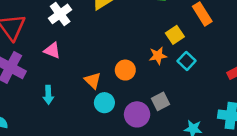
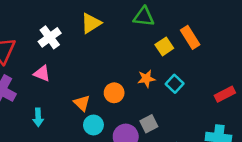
yellow square: (175, 35) -> (164, 46), moved

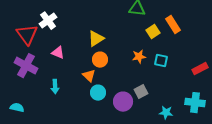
yellow triangle: (91, 23) -> (96, 39), moved
white cross: (50, 37) -> (48, 21), moved
cyan square: (175, 84) -> (161, 61), turned -32
orange circle: (114, 93) -> (100, 60), moved

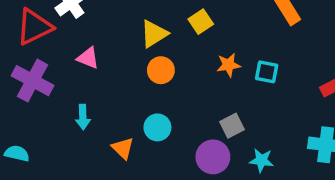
yellow square: (153, 32) -> (201, 22), moved
red triangle: (27, 35) -> (34, 27), turned 40
orange triangle: (89, 76) -> (123, 148), moved
purple circle: (123, 102) -> (213, 157), moved
cyan star: (166, 113) -> (261, 160), moved

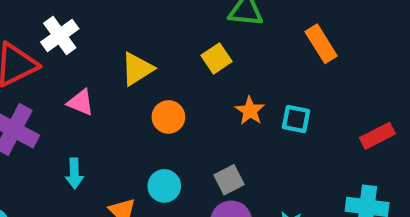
yellow triangle: (154, 34) -> (137, 69), moved
orange star: (229, 65) -> (250, 111), turned -30
gray square: (232, 126) -> (229, 180), moved

